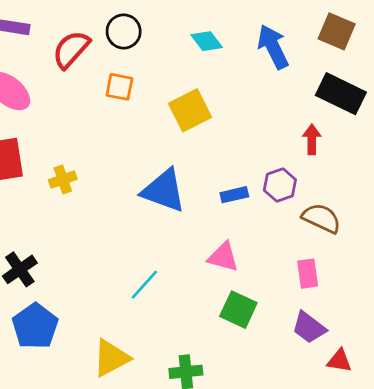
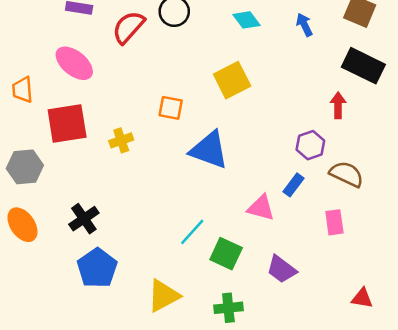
blue arrow: (273, 47) -> (304, 25), size x0.6
orange square: (119, 87) -> (171, 108), moved
blue rectangle: (234, 195) -> (293, 185), moved, turned -40
green square: (238, 310) -> (226, 254), moved
purple trapezoid: (309, 328) -> (281, 269), moved

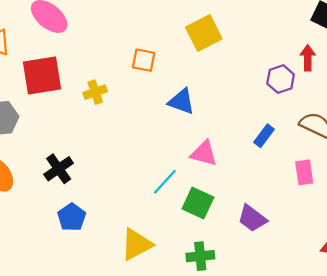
purple hexagon: (310, 145) -> (281, 79), moved
blue triangle: (209, 150) -> (181, 101), size x0.7
pink triangle: (261, 208) -> (204, 153), moved
blue pentagon: (97, 268) -> (72, 217), size x0.7

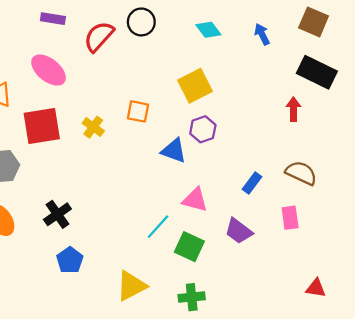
purple hexagon: (281, 79) -> (203, 129), moved
yellow cross: (95, 92) -> (93, 127), moved, turned -35
purple trapezoid: (252, 218) -> (239, 231), moved

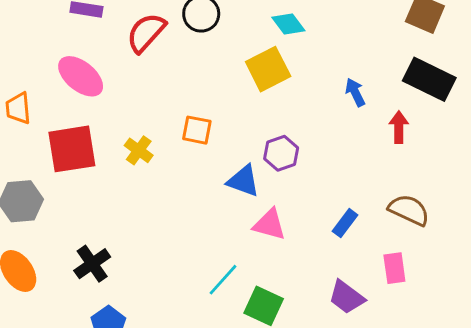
blue arrow: (262, 34) -> (355, 92), moved
yellow square: (195, 86) -> (268, 69), moved
pink triangle: (195, 200) -> (269, 224), moved
purple trapezoid: (239, 231) -> (346, 297), moved

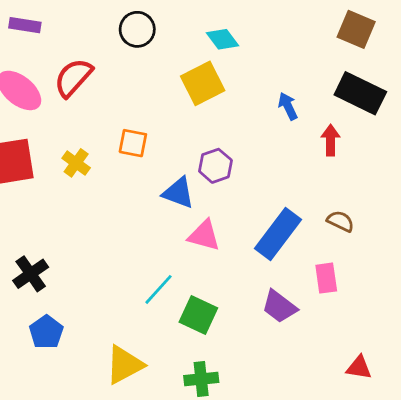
red semicircle: (146, 33) -> (73, 78), moved
brown semicircle: (409, 210) -> (340, 221), size x0.7
blue rectangle: (345, 223) -> (278, 234), size x1.8

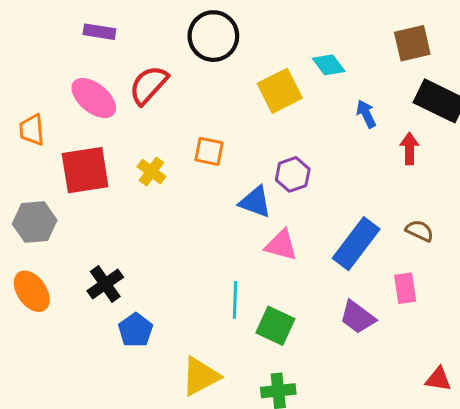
black circle: (137, 29) -> (213, 36), size x1.4
brown square: (356, 29) -> (412, 43), moved, turned -36
cyan diamond: (222, 39) -> (329, 65), moved
cyan line: (159, 289) -> (235, 300), turned -40
blue pentagon: (46, 332) -> (136, 330), moved

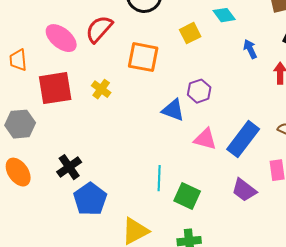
yellow square: (280, 91) -> (190, 33), size x0.7
orange square: (209, 151) -> (143, 57), moved, size x1.5
pink triangle: (281, 245) -> (205, 139), moved
blue pentagon: (136, 330) -> (90, 199), size x1.4

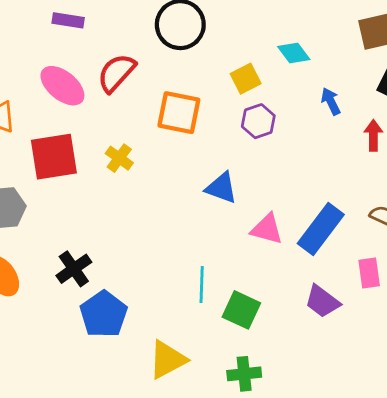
purple hexagon: (199, 91) -> (258, 121), moved

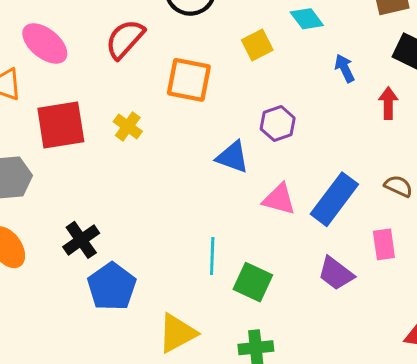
pink ellipse: (62, 86) -> (45, 43), moved
purple hexagon: (258, 121) -> (278, 124), moved

